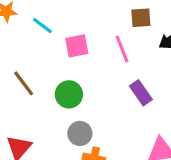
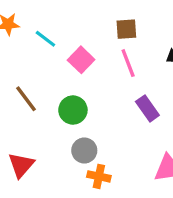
brown square: (141, 18) -> (126, 29), moved
pink square: (77, 46) -> (81, 60), turned -35

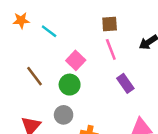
pink square: (81, 60) -> (76, 60), moved
gray circle: (84, 151) -> (64, 115), moved

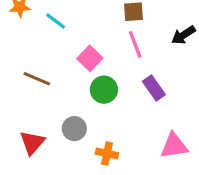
brown line: (34, 76) -> (37, 79), turned -30
green circle: (70, 85) -> (104, 90), moved

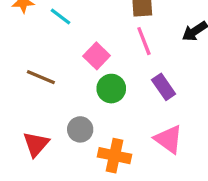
pink triangle: (174, 146) -> (169, 139), moved, turned 44
orange cross: (107, 154) -> (115, 156), size x1.4

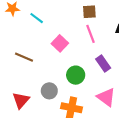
green circle: (111, 89) -> (76, 75), moved

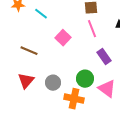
green circle: (76, 75) -> (85, 79), moved
red triangle: (21, 100) -> (26, 81), moved

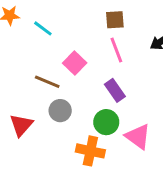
brown line: (29, 51) -> (47, 82), moved
purple rectangle: (104, 57) -> (115, 90), moved
gray circle: (53, 83) -> (60, 111), moved

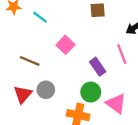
pink line: (116, 50) -> (122, 54), moved
brown line: (47, 82) -> (30, 61), moved
gray circle: (60, 111) -> (46, 90), moved

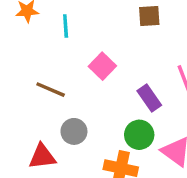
cyan line: (40, 17) -> (66, 26), turned 49
red triangle: (23, 94) -> (42, 157), moved, turned 42

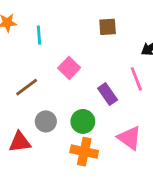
brown line: (51, 90) -> (27, 87), turned -60
green circle: (139, 135) -> (83, 121), moved

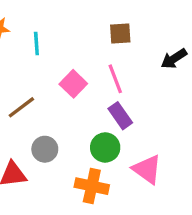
pink line: (136, 79) -> (115, 79), moved
green circle: (83, 121) -> (105, 147), moved

